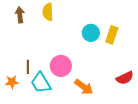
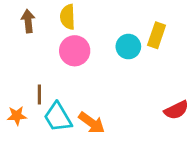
yellow rectangle: (112, 35) -> (157, 35), moved
pink circle: (61, 66) -> (75, 51), moved
orange arrow: (84, 87) -> (92, 123), moved

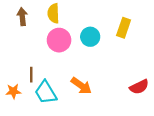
cyan circle: (128, 47) -> (90, 37), moved
orange arrow: (92, 123) -> (81, 86), moved

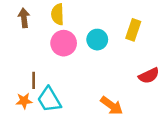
orange arrow: (81, 86) -> (112, 106), moved
red semicircle: (139, 87) -> (149, 76), moved
orange star: (13, 91) -> (24, 101), moved

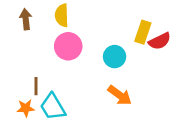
cyan circle: (97, 40) -> (115, 57), moved
red semicircle: (149, 76) -> (160, 41), moved
orange arrow: (112, 106) -> (120, 95), moved

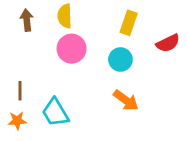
yellow rectangle: (143, 32) -> (129, 23), moved
brown line: (36, 86) -> (20, 91), moved
orange star: (26, 108) -> (17, 121), moved

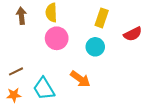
brown line: (20, 91) -> (16, 71), turned 64
orange arrow: (126, 100) -> (80, 79), moved

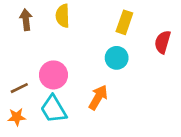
red semicircle: (133, 34) -> (163, 42), turned 132
pink circle: (57, 38) -> (53, 75), moved
orange arrow: (80, 79) -> (98, 97), turned -96

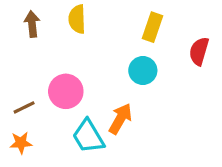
cyan trapezoid: (53, 109) -> (88, 136), moved

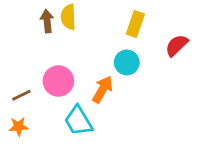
brown arrow: (32, 24) -> (47, 21), moved
red semicircle: (199, 51) -> (177, 45), turned 30
orange arrow: (120, 119) -> (103, 90), moved

